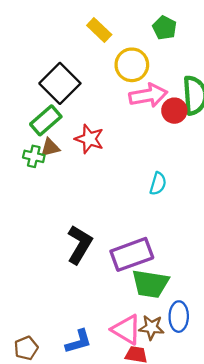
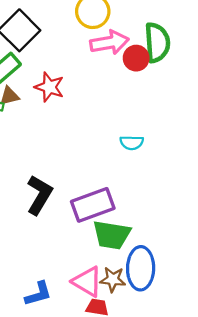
cyan semicircle: (158, 184) -> (132, 143), moved, turned 75
blue ellipse: (179, 317) -> (141, 268), size x1.4

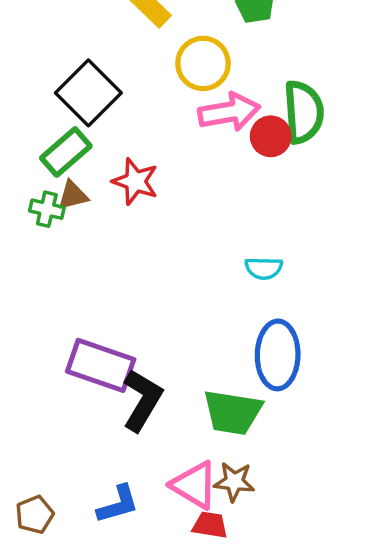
black L-shape: (39, 195) -> (142, 400), moved
purple rectangle: (93, 205) -> (101, 365), moved, turned 39
blue ellipse: (141, 268) -> (278, 355), moved

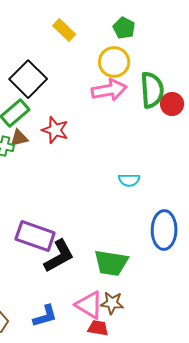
yellow circle: (203, 63) -> (114, 62), moved
red circle: (271, 136) -> (172, 104), moved
blue ellipse: (278, 355) -> (164, 230), moved
black L-shape: (142, 400) -> (59, 256), turned 30

